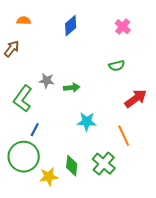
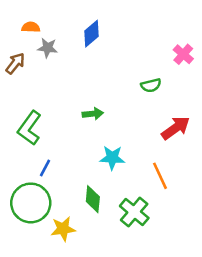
pink cross: (123, 27) -> (183, 54), moved
gray star: (47, 81) -> (48, 48), moved
green diamond: (72, 166) -> (93, 199), moved

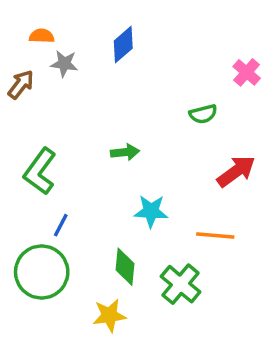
orange line: (160, 176) -> (215, 236), turned -60
yellow star: (63, 229) -> (109, 315), moved

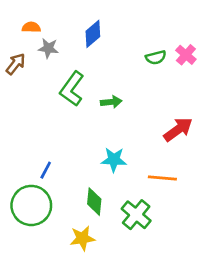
green semicircle: (203, 114) -> (156, 57), moved
green arrow: (125, 152) -> (111, 102), moved
green L-shape: (40, 171) -> (72, 89), moved

